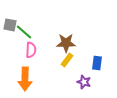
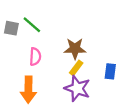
green line: (24, 32) -> (32, 25), moved
purple star: (84, 82) -> (77, 88), moved, size x1.6

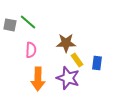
yellow rectangle: (76, 68) -> (77, 60), moved, turned -72
orange arrow: (28, 90) -> (38, 79), moved

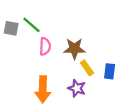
pink semicircle: (31, 50) -> (45, 46), moved
purple star: (68, 78) -> (77, 88), size x0.7

